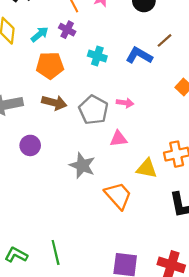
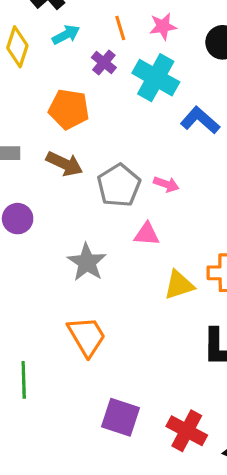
cyan arrow: (40, 34) -> (66, 35), moved
cyan cross: (97, 56) -> (156, 78), moved, size x1.6
yellow triangle: (147, 168) -> (179, 285), turned -40
orange trapezoid: (118, 196) -> (87, 336), moved

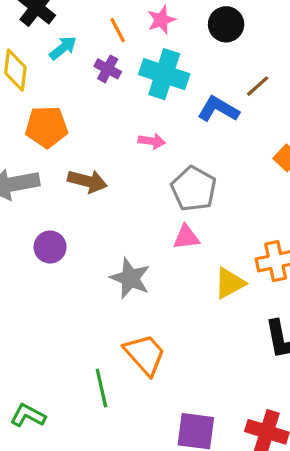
orange pentagon: (69, 109) -> (47, 127), moved
pink arrow: (166, 184) -> (152, 141), moved
gray pentagon: (119, 185) -> (194, 189), moved
green line: (24, 380) -> (101, 388), moved

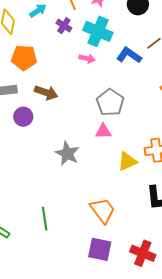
pink arrow: (152, 141) -> (87, 58), moved
purple circle: (50, 247) -> (23, 117), moved
orange trapezoid: (145, 355) -> (103, 210), moved

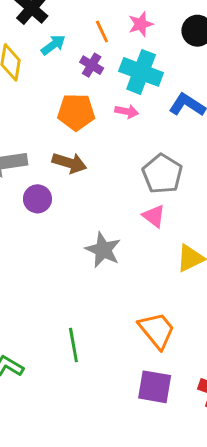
orange pentagon: (24, 58) -> (76, 112), moved
pink triangle: (103, 131) -> (154, 216), turned 42

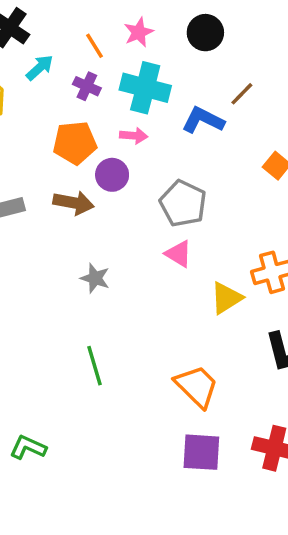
purple circle: (37, 199) -> (112, 175), moved
gray star: (103, 250) -> (95, 278), moved, size x0.7
green line: (73, 345) -> (94, 366), moved

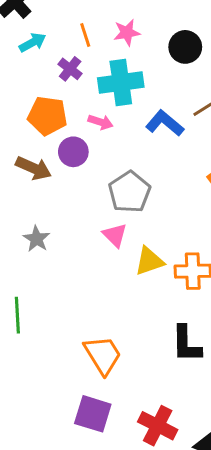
cyan cross: (145, 88) -> (121, 83), turned -36
yellow triangle: (226, 298) -> (149, 261), moved

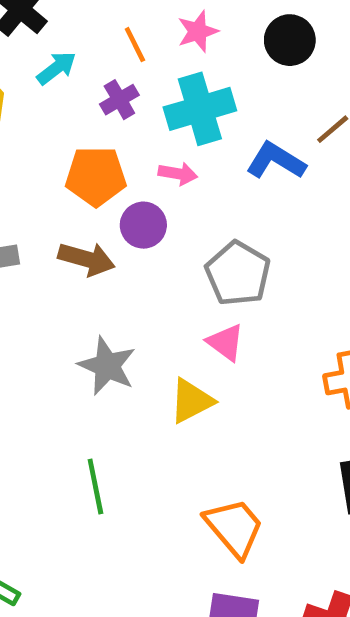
purple cross: (70, 69) -> (119, 100), turned 30
gray star: (36, 239) -> (107, 366), size x1.4
yellow triangle: (149, 261) -> (191, 401), moved

